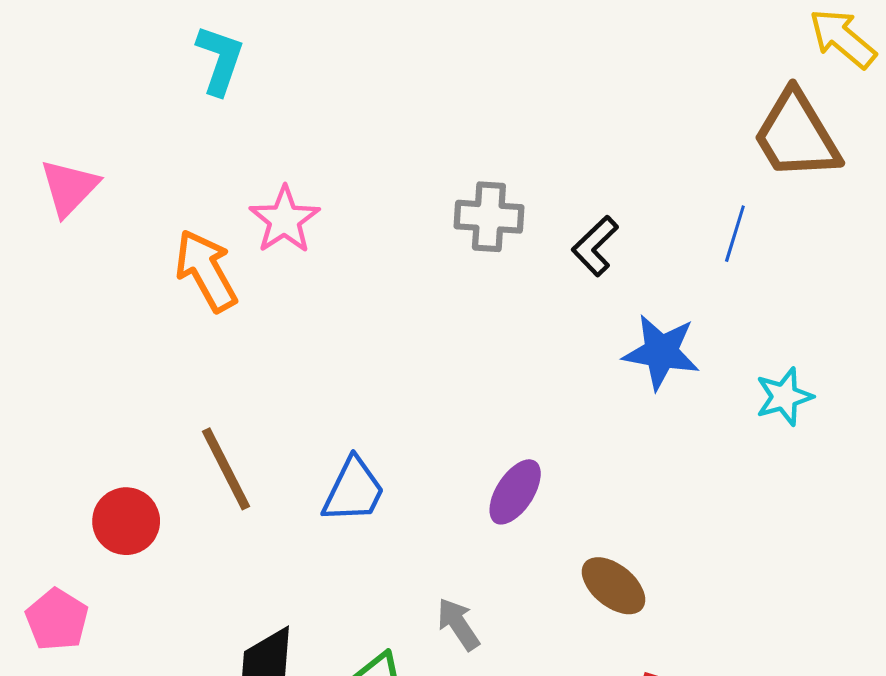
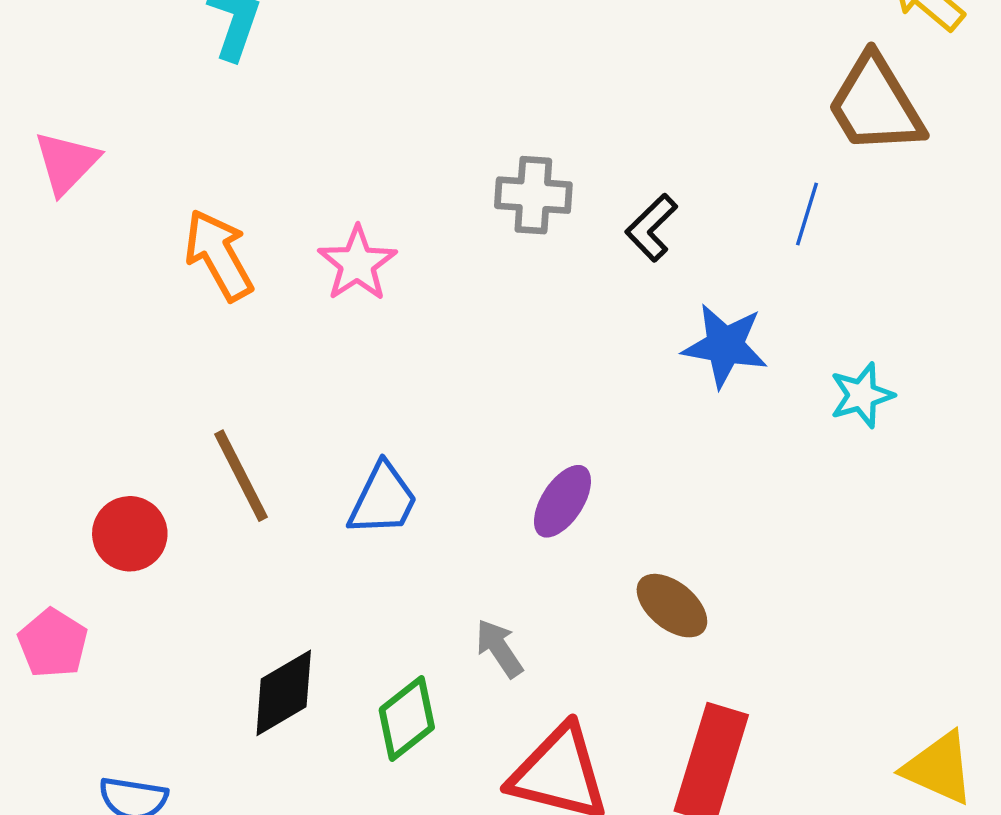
pink star: (284, 220) -> (357, 264), moved

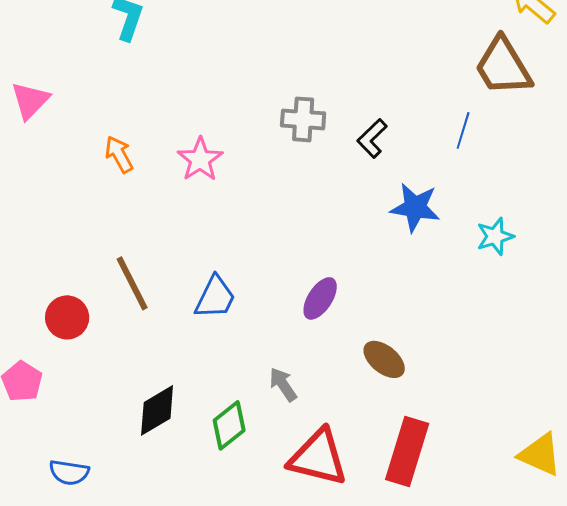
orange arrow: (219, 255) -> (119, 154), size x0.7

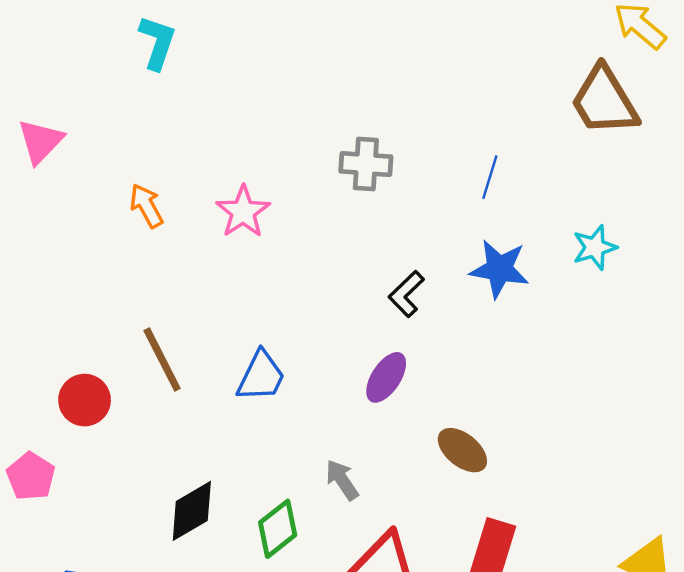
blue line: (463, 130) -> (490, 177), moved
black L-shape: (372, 138) -> (406, 294), moved
cyan star: (495, 236) -> (595, 247), moved

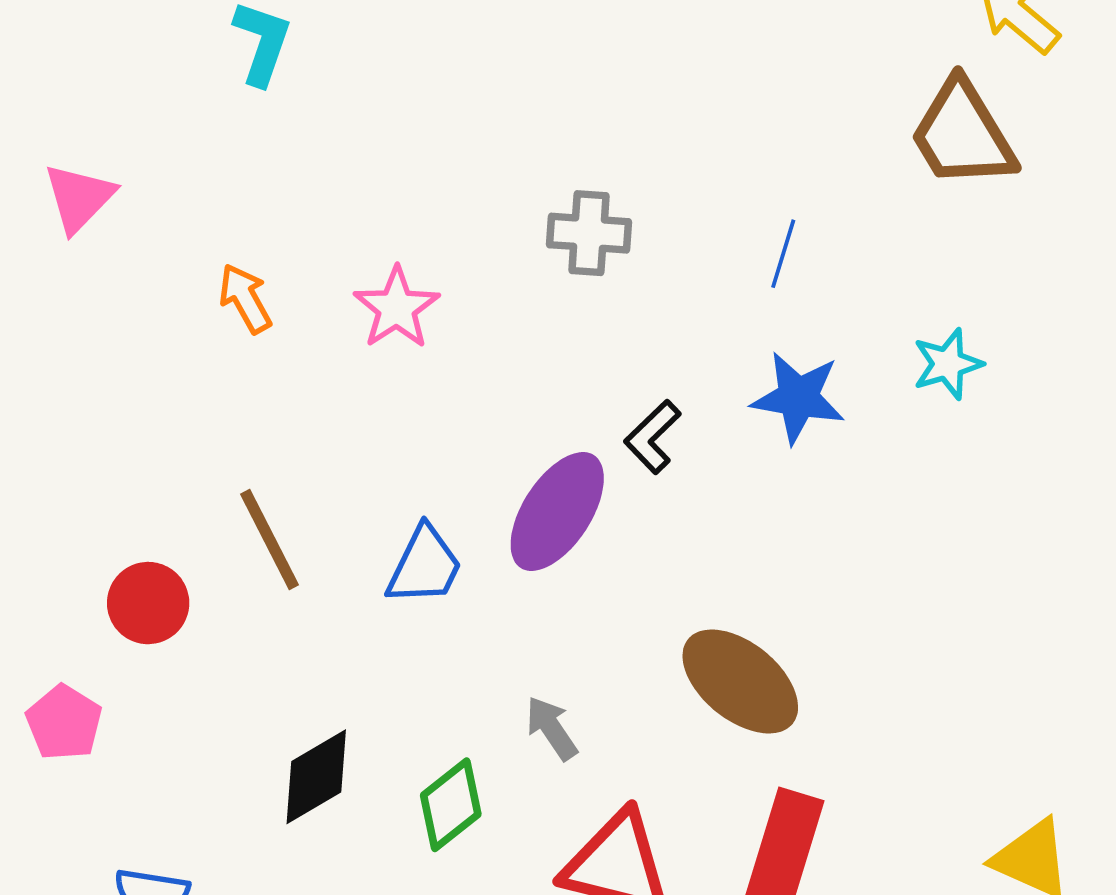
purple ellipse: (386, 377) -> (557, 511), moved, size x1.5
brown ellipse: (462, 450) -> (740, 681), size x1.5

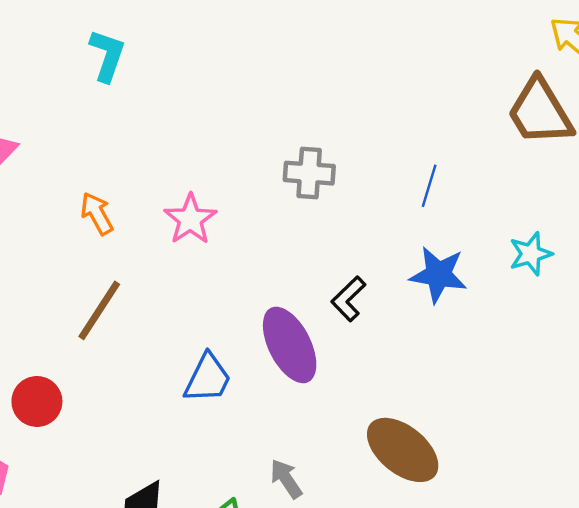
purple ellipse: (557, 511) -> (290, 345), turned -60
brown line: (270, 540) -> (99, 310), moved, turned 60

